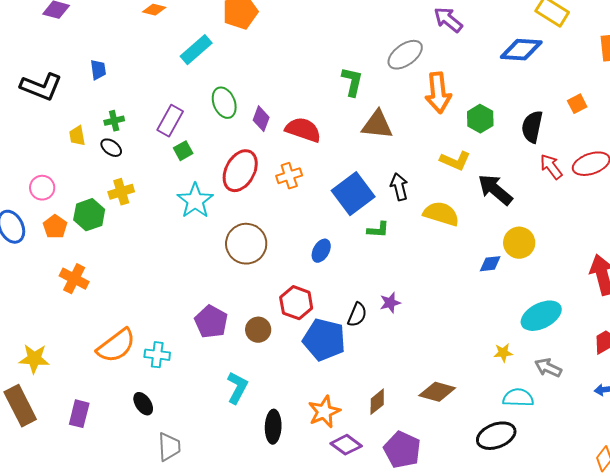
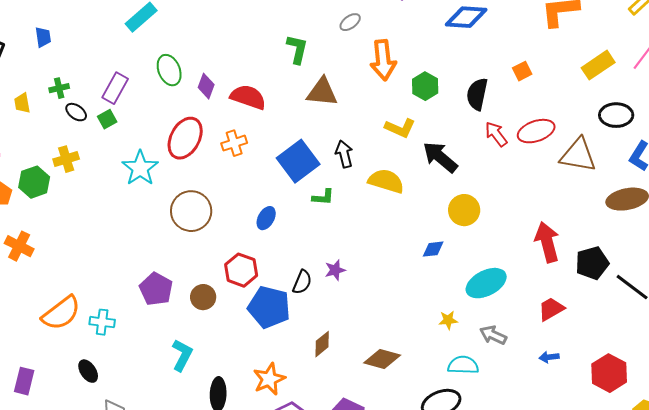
gray ellipse: (405, 55) -> (350, 22), size x0.6
black ellipse: (111, 148) -> (76, 112), moved
green square: (183, 151) -> (107, 119), moved
blue diamond: (490, 264) -> (433, 249), moved
brown diamond: (377, 402) -> (322, 344), moved

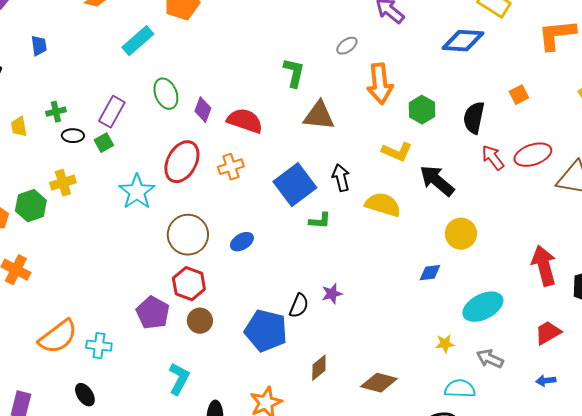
blue trapezoid: (43, 37) -> (39, 46), moved
black ellipse: (76, 112) -> (73, 136), turned -35
blue ellipse: (266, 218) -> (242, 242), moved, turned 30
red hexagon: (241, 270) -> (189, 284), moved

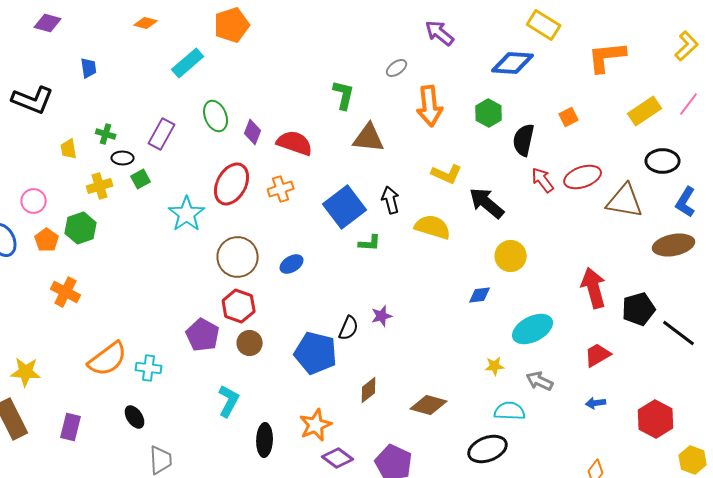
green hexagon: (422, 110) -> (489, 113), moved
green cross: (56, 112) -> (106, 134), turned 30
green square: (104, 143) -> (141, 179), moved
yellow cross: (63, 183) -> (100, 186), moved

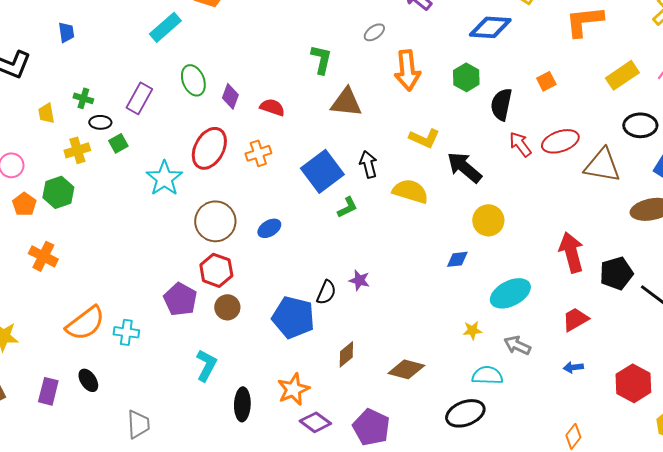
red semicircle: (295, 143) -> (272, 107), size x0.7
green L-shape: (370, 243) -> (347, 207), turned -30
purple star: (382, 316) -> (359, 280), turned 30
black ellipse: (135, 417) -> (88, 380), moved

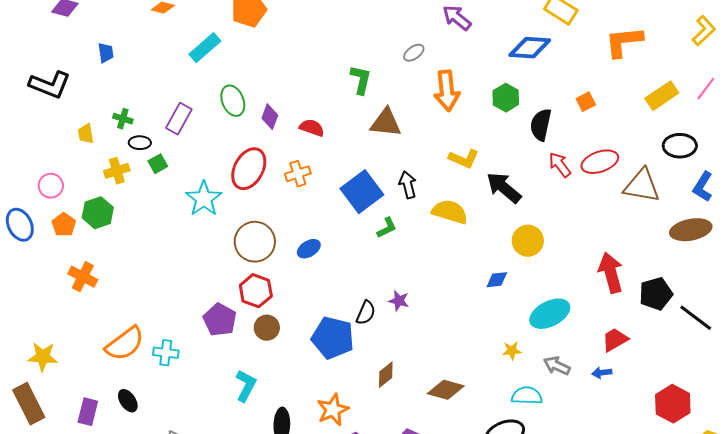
blue arrow: (573, 367) -> (602, 373), moved

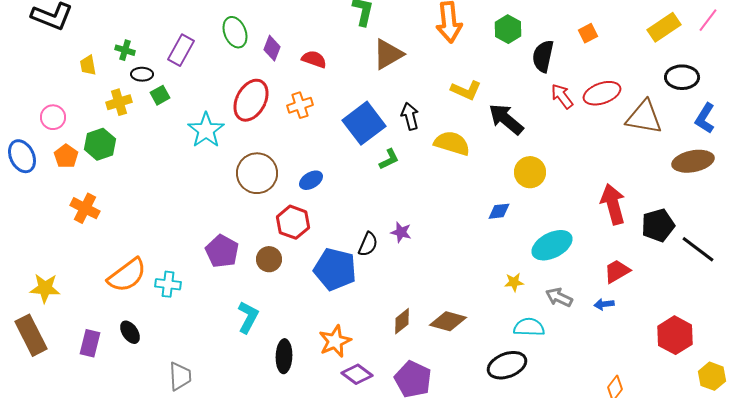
brown triangle: (386, 123) -> (388, 54), turned -36
red hexagon: (256, 291) -> (293, 222), moved
brown diamond: (386, 375) -> (402, 321), moved

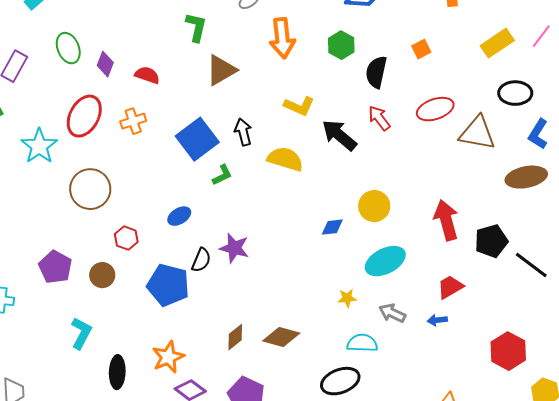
red arrow: (562, 96) -> (379, 118), moved
yellow circle: (530, 172) -> (374, 206), moved
blue ellipse: (311, 180) -> (179, 216), moved
red hexagon: (293, 222) -> (126, 238), size x0.7
purple star: (401, 232) -> (234, 248), size x1.4

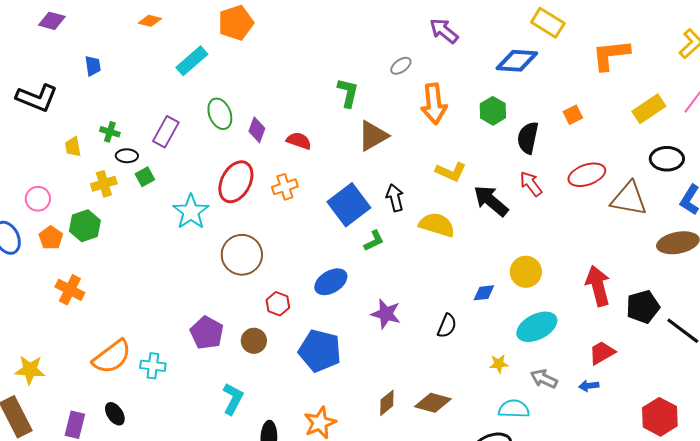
blue ellipse: (179, 216) -> (331, 282), size x1.4
black semicircle: (201, 260) -> (447, 326), moved

